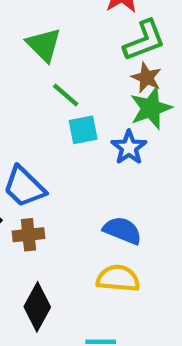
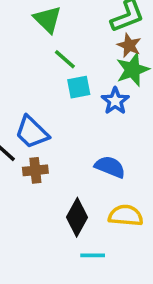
yellow semicircle: (118, 278) -> (126, 215), moved
black diamond: (37, 307) -> (77, 217), moved

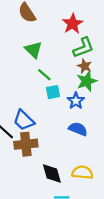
blue semicircle: (110, 167) -> (78, 129), moved
brown cross: (35, 170) -> (26, 144), size x1.5
black diamond: (77, 217) -> (52, 174), turned -45

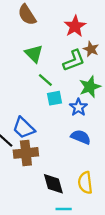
green L-shape: (83, 48) -> (74, 61), moved
brown star: (85, 66) -> (91, 49), moved
yellow semicircle: (82, 172) -> (85, 183), turned -102

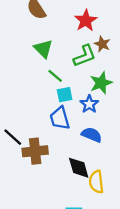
blue trapezoid: (24, 128) -> (60, 118), moved, turned 30
black diamond: (53, 184) -> (79, 168), moved

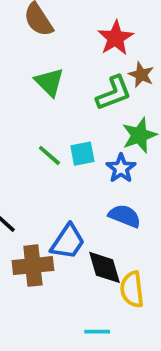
green line: (55, 76) -> (49, 155), moved
blue trapezoid: (60, 118) -> (68, 242), moved, turned -130
brown cross: (35, 151) -> (33, 266), moved

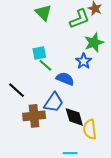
cyan square: (82, 154) -> (39, 53), moved
green line: (49, 155) -> (45, 65), moved
blue semicircle: (125, 216) -> (65, 79), moved

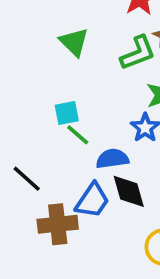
blue semicircle: (65, 79) -> (112, 159), turned -30
black diamond: (74, 117) -> (129, 191), moved

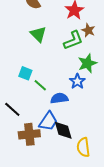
cyan square: (67, 113) -> (25, 73), moved, turned 32
black diamond: (129, 191) -> (63, 130), moved

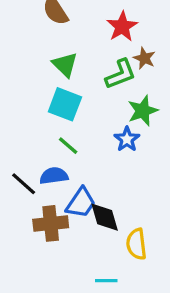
cyan square: (25, 73) -> (65, 104), moved, size x1.5
blue semicircle: (59, 98) -> (54, 176), moved

